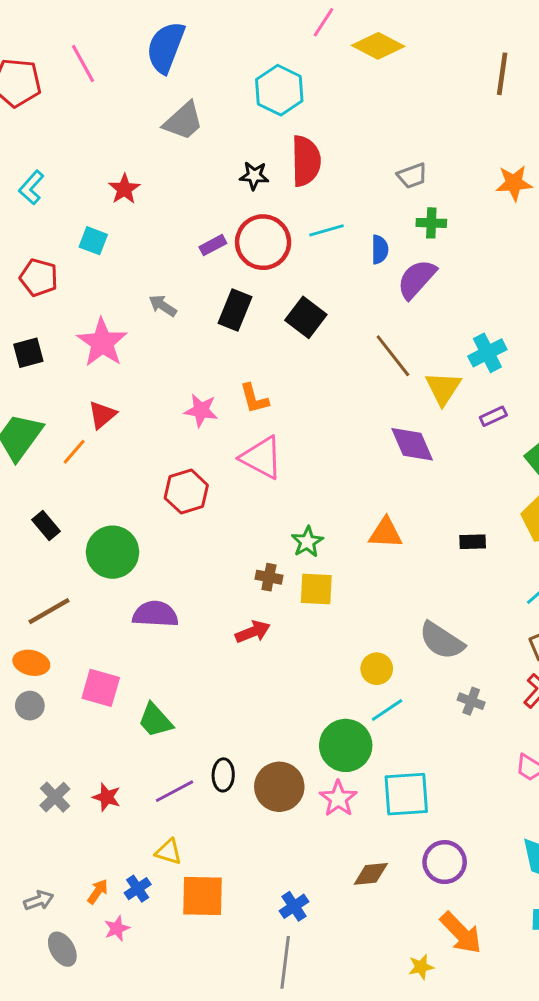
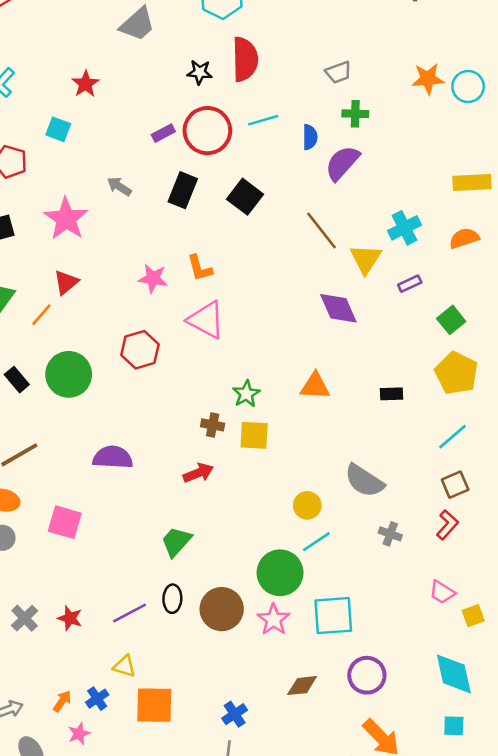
green circle: (112, 552) -> (69, 374), moved
green trapezoid: (155, 720) -> (176, 542), moved, turned 84

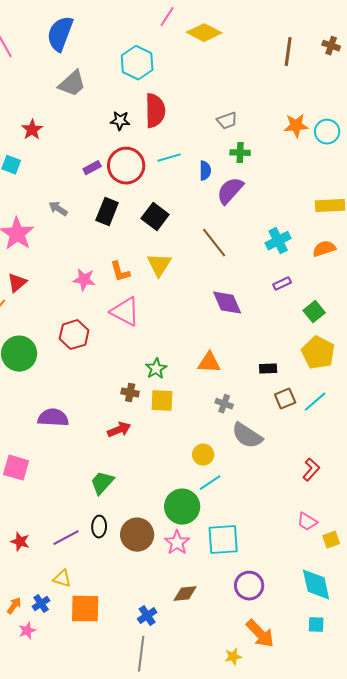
yellow triangle: (366, 259) -> (159, 265), moved
brown square: (455, 485) -> (285, 399), moved
gray cross: (390, 534) -> (224, 404), moved
brown diamond: (302, 686) -> (185, 594), moved

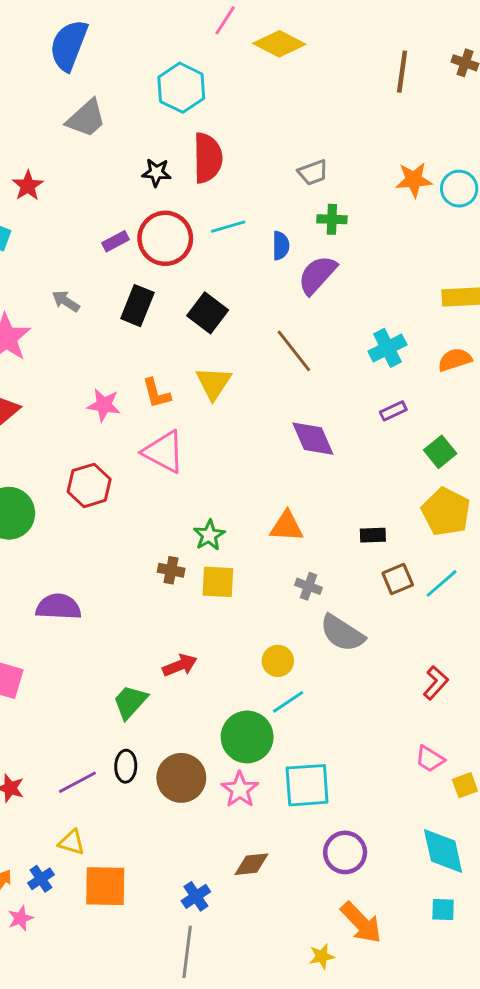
red arrow: (119, 430) -> (180, 665), moved

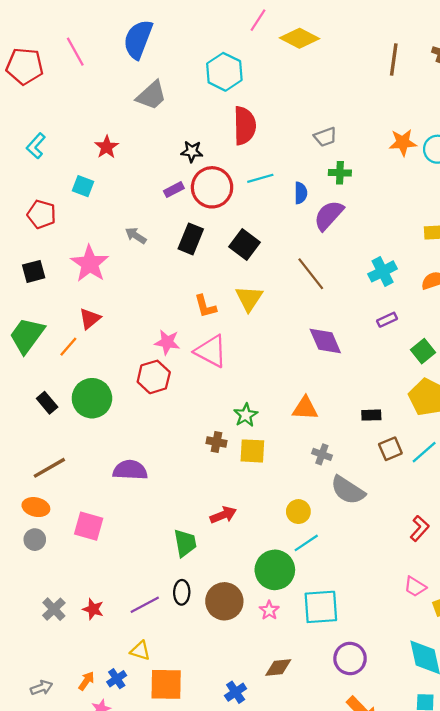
black star: (156, 173) -> (192, 151), moved
pink star: (104, 405) -> (167, 342), moved
green trapezoid: (130, 702) -> (185, 543), turned 128
pink star: (240, 790) -> (269, 610), size x0.7

